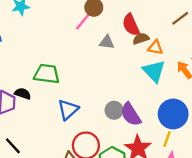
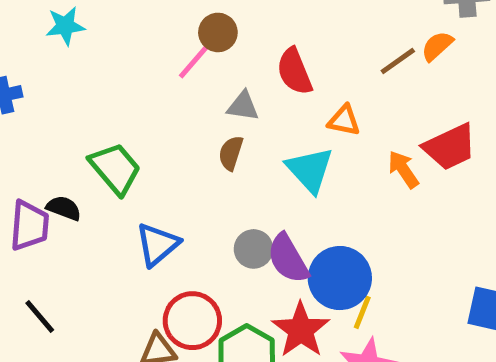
brown semicircle: (141, 39) -> (231, 153), moved, turned -56
cyan triangle: (154, 71) -> (310, 170), moved
green trapezoid: (47, 74) -> (115, 168), turned 40
blue circle: (173, 114) -> (340, 278), moved

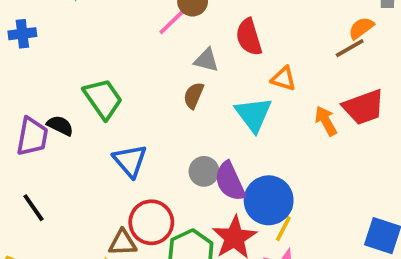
brown line: (398, 61) -> (350, 48), moved
blue triangle: (157, 245) -> (130, 161), turned -36

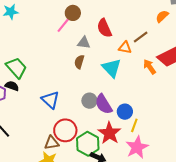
brown line: (350, 48) -> (141, 37), moved
green trapezoid: (103, 99) -> (16, 68), moved
blue circle: (269, 200) -> (125, 112), size x0.6

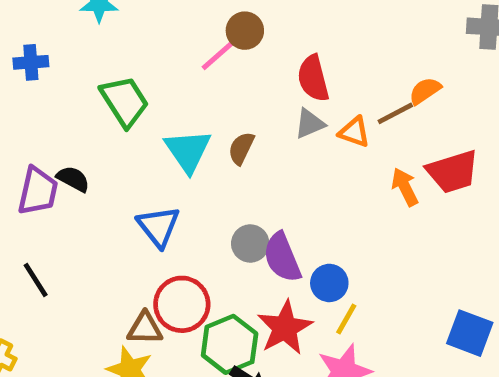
orange semicircle: (162, 16) -> (425, 91), moved
gray triangle: (84, 43) -> (310, 124), moved, turned -40
green trapezoid: (16, 68) -> (125, 101), moved
cyan triangle: (112, 68) -> (188, 151), moved

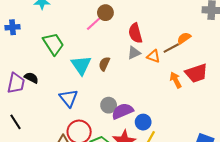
purple semicircle: (282, 257) -> (123, 111), turned 90

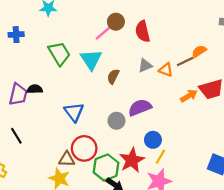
red semicircle: (135, 33) -> (143, 31), moved
cyan triangle: (81, 65) -> (91, 59), moved
black semicircle: (31, 78) -> (35, 89), turned -32
orange arrow: (176, 80) -> (189, 96), turned 84
purple semicircle: (123, 111) -> (140, 107), moved

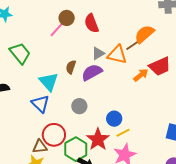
orange semicircle: (199, 51) -> (144, 34), size x1.5
cyan triangle: (91, 59) -> (49, 82), moved
orange triangle: (166, 70) -> (117, 55), size x1.5
purple semicircle: (140, 107) -> (92, 72), moved
yellow line: (160, 157) -> (123, 133), turned 40

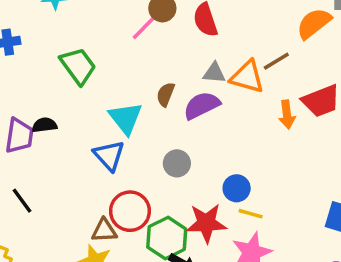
orange semicircle: (144, 34) -> (314, 23), moved
gray triangle: (98, 53) -> (214, 73), turned 32
orange arrow: (141, 75) -> (287, 114), turned 119
yellow line: (123, 133) -> (251, 214), turned 40
red star: (98, 139) -> (206, 223), turned 30

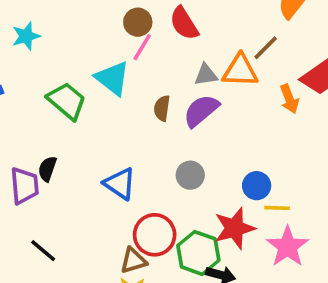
pink line: (144, 28) -> (142, 47), moved
cyan triangle: (125, 118) -> (113, 78), moved
black semicircle: (44, 125) -> (47, 169), turned -50

